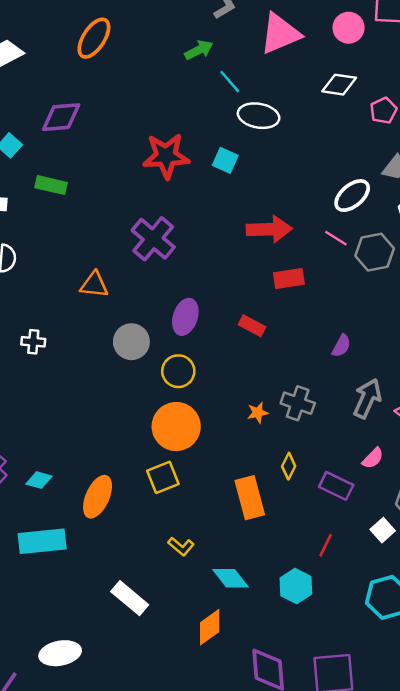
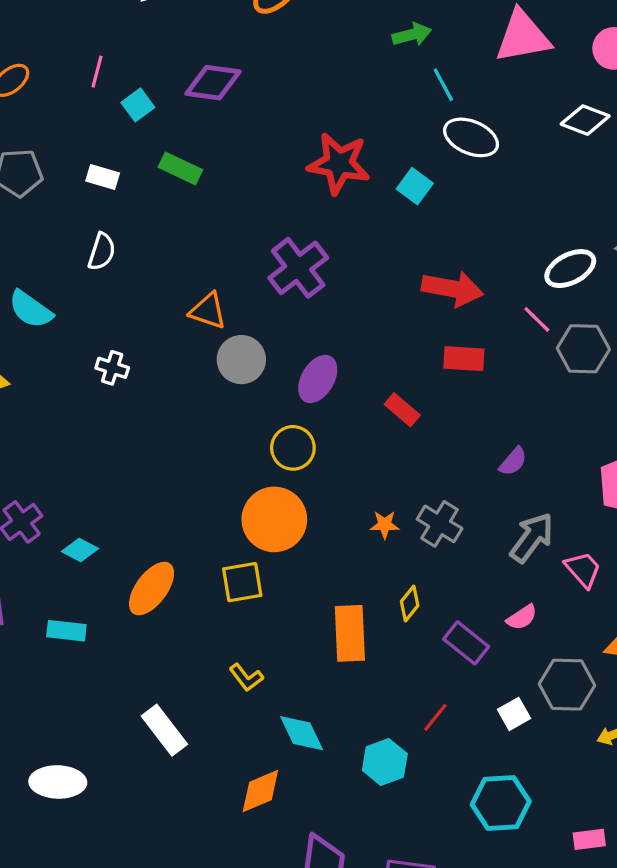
gray circle: (131, 342) -> (241, 360), moved
cyan rectangle: (42, 541) -> (66, 631), size x0.6

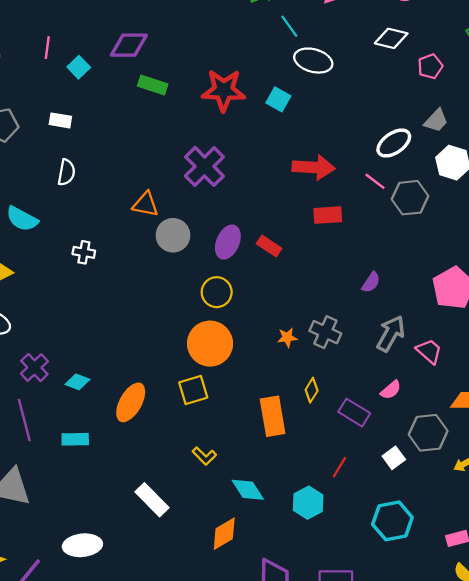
green rectangle: (180, 168) -> (153, 85), moved
red rectangle: (402, 410) -> (269, 246), moved

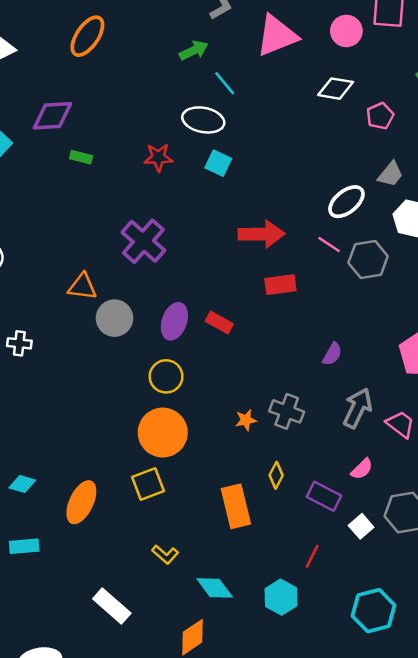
white ellipse: (313, 61) -> (203, 120), moved
green rectangle: (153, 85) -> (81, 157), size x0.7
red star: (224, 90) -> (158, 157), size x0.6
white square: (394, 458) -> (361, 526), moved

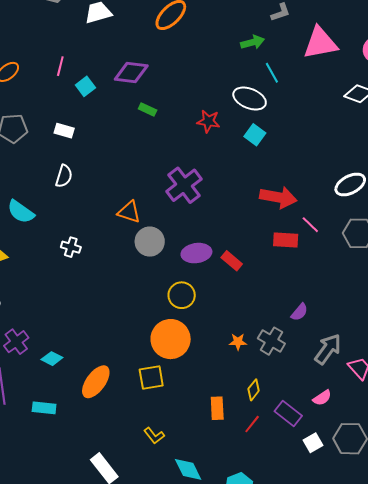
pink line: (329, 244) -> (310, 225), moved
purple ellipse: (174, 321) -> (196, 253), turned 52
purple semicircle: (332, 354) -> (299, 312), moved
orange rectangle: (236, 506) -> (217, 408), size x0.7
red line: (312, 556) -> (252, 424), moved

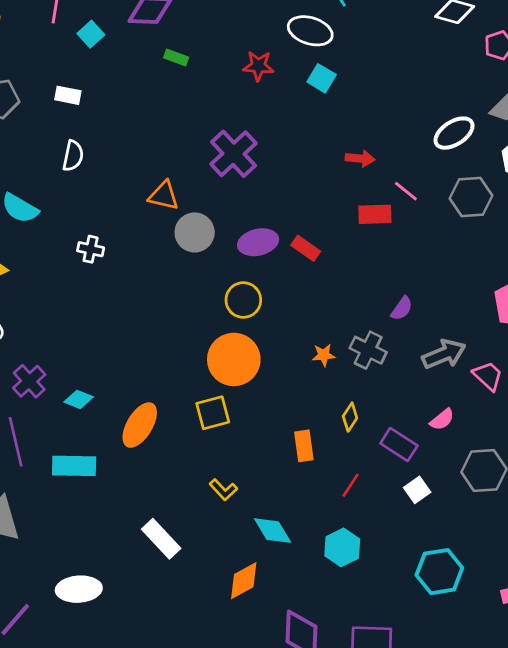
red arrow: (278, 197) -> (360, 159), size x0.6
gray arrow: (328, 349) -> (444, 354), turned 36
cyan rectangle: (44, 408) -> (74, 466), size x1.4
red line: (252, 424) -> (351, 485), moved
white square: (313, 443) -> (417, 490), moved

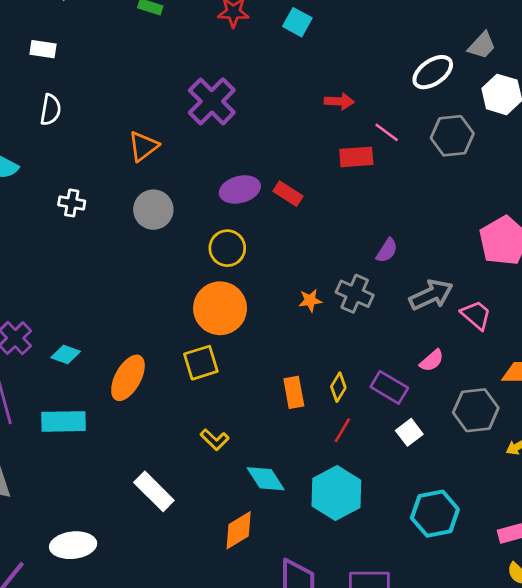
orange triangle: (164, 196) -> (143, 146), turned -48
gray circle: (195, 232) -> (153, 210), moved
yellow diamond: (350, 417) -> (338, 387), moved
cyan hexagon: (342, 547) -> (336, 493), size x1.4

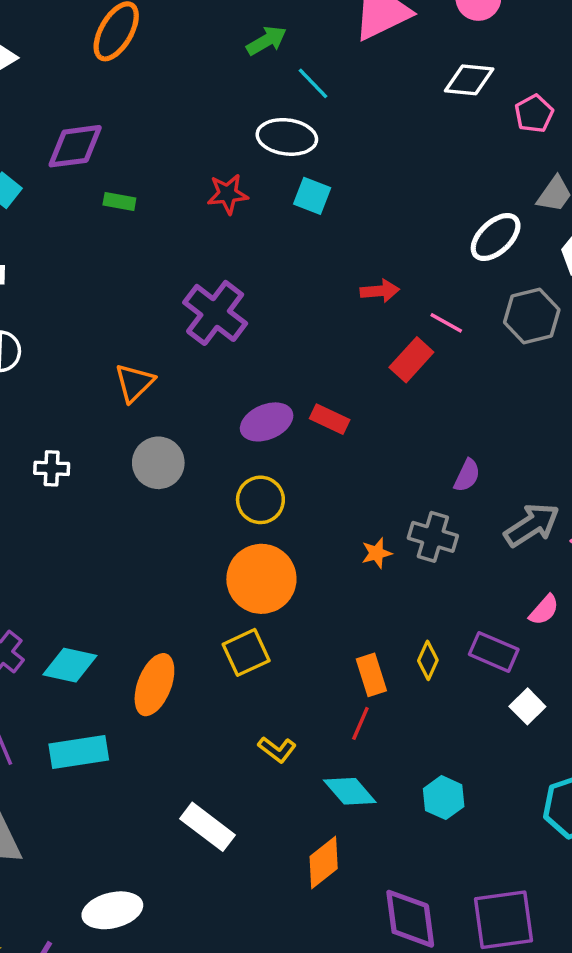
red rectangle: (356, 157) -> (411, 360), turned -36
cyan diamond: (66, 354) -> (70, 665), size x1.4
red line: (342, 430) -> (360, 723), moved
cyan hexagon: (336, 493) -> (444, 798), size x0.6

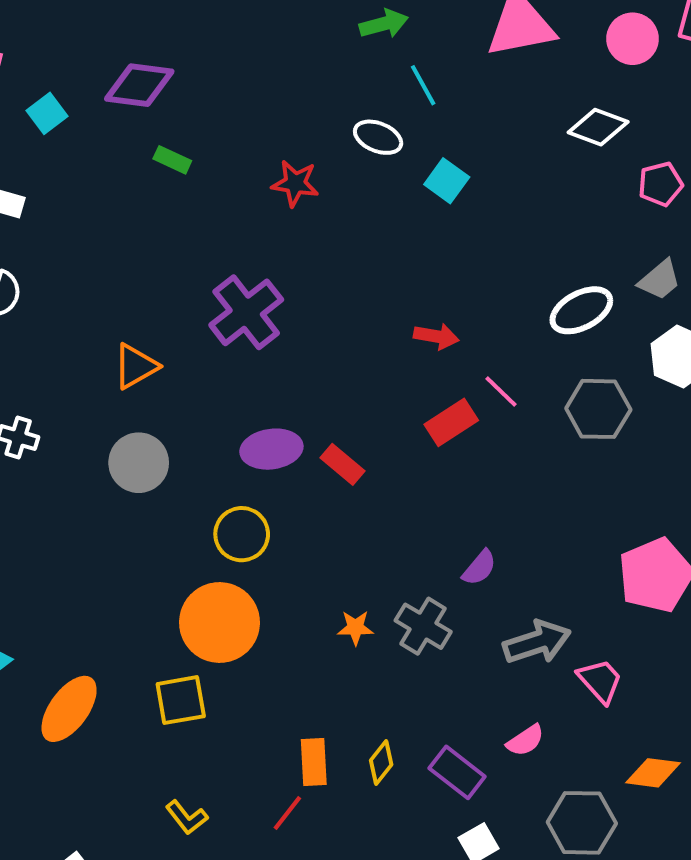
white ellipse: (287, 137) -> (378, 137), size x0.7
cyan square: (312, 196) -> (447, 181), moved

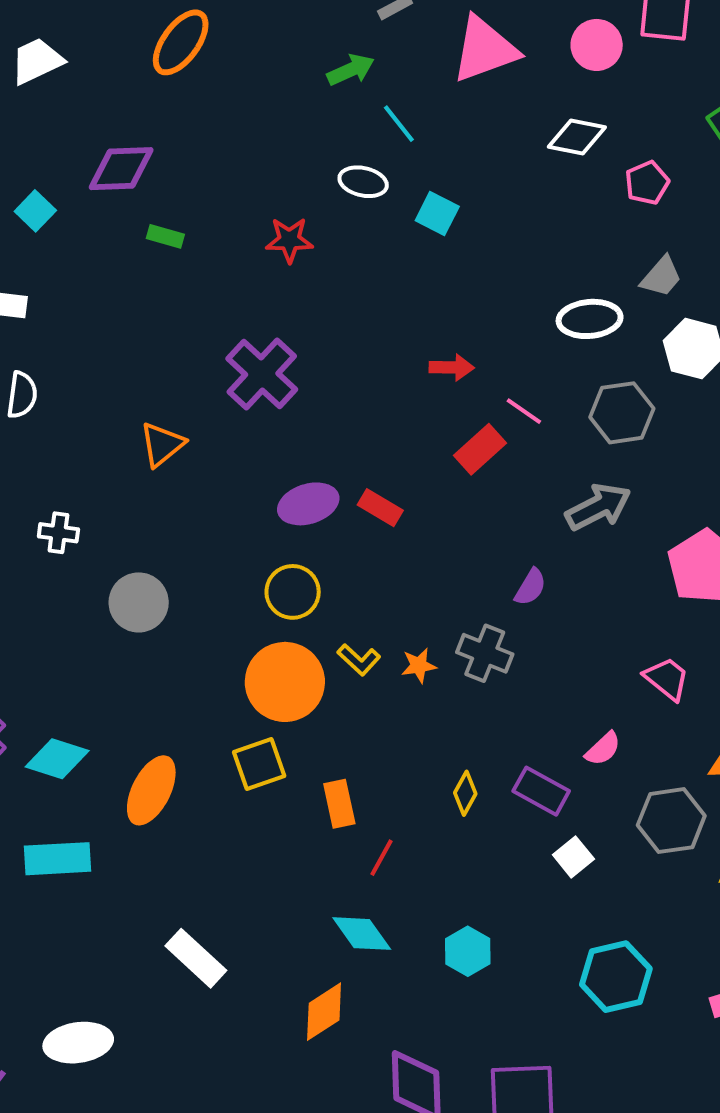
white ellipse: (581, 310) -> (590, 319), turned 32
gray circle: (139, 463) -> (139, 602), moved
gray arrow: (537, 642) -> (598, 507), moved
orange rectangle: (314, 762) -> (339, 804), moved
yellow L-shape: (187, 817) -> (359, 660), moved

